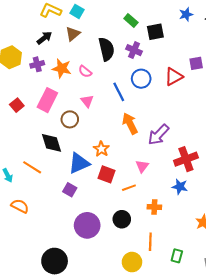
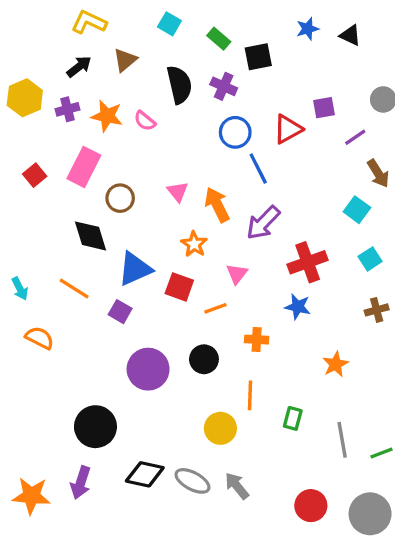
cyan square: (77, 11) -> (169, 24), moved
blue line: (119, 92) -> (258, 169), moved
pink triangle: (87, 101) -> (178, 192), moved
orange star: (101, 149) -> (194, 244), moved
orange line: (32, 167) -> (74, 289), moved

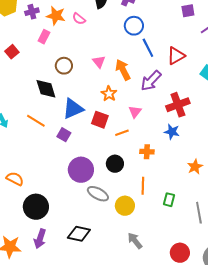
red triangle: (288, 129) -> (176, 56), moved
pink rectangle: (84, 167) -> (44, 37), moved, size x0.6
orange semicircle: (40, 338) -> (15, 179), moved
black circle: (95, 427) -> (36, 207), moved
gray ellipse: (192, 481) -> (98, 194), moved

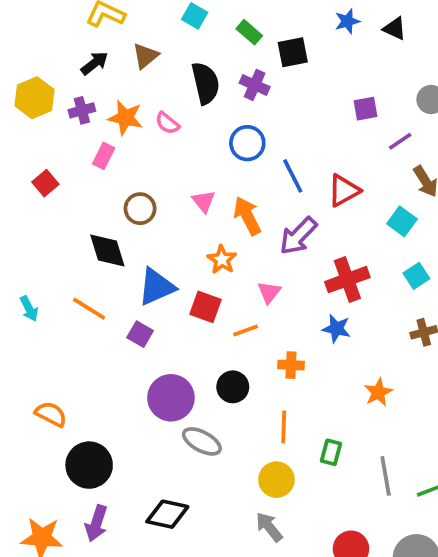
blue circle: (134, 26) -> (247, 143), moved
yellow circle: (125, 206) -> (276, 480), moved

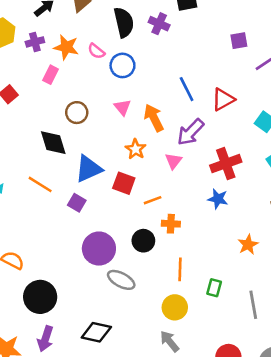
blue circle: (247, 143) -> (122, 65), moved
pink triangle: (269, 292) -> (173, 161), moved
orange cross: (291, 365) -> (171, 224), moved

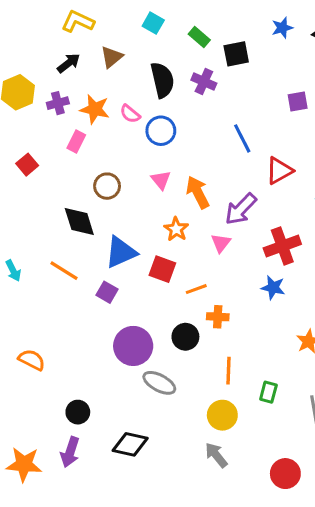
blue line: (187, 89) -> (242, 138), moved
black circle: (40, 297) -> (78, 412), moved, size x0.6

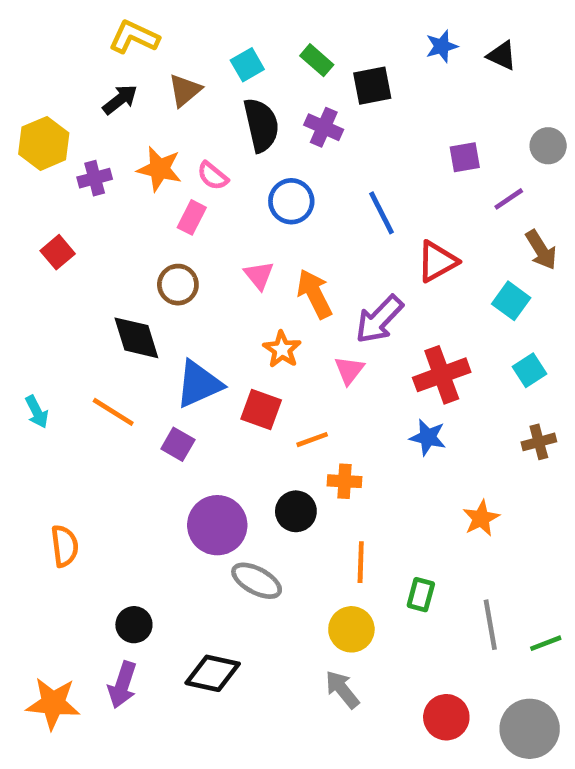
cyan square: (153, 23) -> (247, 65), moved, turned 30
purple cross: (58, 103) -> (95, 178), moved
blue circle: (161, 131) -> (291, 201), moved
pink rectangle: (76, 141) -> (192, 217), moved
orange semicircle: (32, 360) -> (65, 546), turned 56

